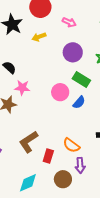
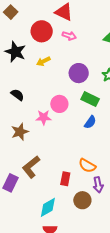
pink arrow: (69, 22) -> (69, 36), moved
pink star: (22, 88) -> (44, 117), moved
pink circle: (60, 92) -> (59, 104), moved
brown L-shape: (28, 142) -> (31, 167), moved

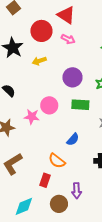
green rectangle: (90, 99) -> (80, 105), turned -30
blue semicircle: (90, 122) -> (73, 139), moved
orange semicircle: (87, 166) -> (57, 161), moved

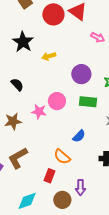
red circle: (41, 31) -> (53, 14), moved
pink arrow: (68, 39) -> (98, 37), moved

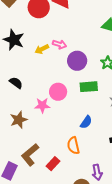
pink arrow: (98, 37) -> (59, 44), moved
orange semicircle: (62, 157) -> (73, 146), turned 48
red rectangle: (49, 176) -> (53, 164), moved, turned 32

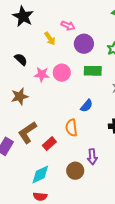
yellow arrow: (42, 49) -> (50, 39), moved, turned -104
pink star: (42, 105) -> (42, 74), moved

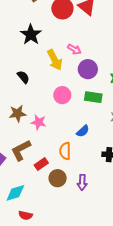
yellow arrow: (50, 39) -> (55, 60), size x1.5
pink star: (42, 74) -> (39, 122), moved
brown circle: (75, 171) -> (58, 178), moved
cyan diamond: (40, 174) -> (15, 193), moved

